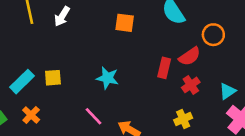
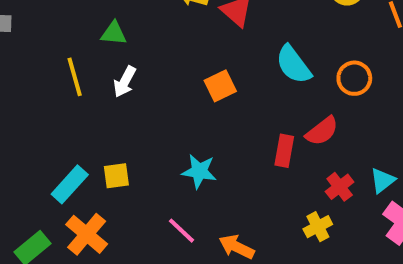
orange square: (125, 23) -> (220, 86), turned -30
orange circle: (213, 35) -> (354, 78), moved
red cross: (191, 85) -> (340, 187), moved
orange cross: (31, 115) -> (87, 234), size x1.5

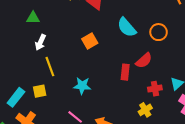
yellow line: (75, 77) -> (50, 67), moved
red cross: (340, 187) -> (155, 89), turned 32

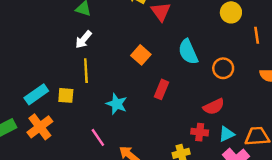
orange square: (90, 41) -> (141, 55), turned -35
red semicircle: (144, 60) -> (214, 107), moved
red rectangle: (125, 72) -> (161, 89), moved

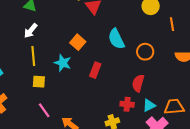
yellow square: (66, 95) -> (39, 82), moved
cyan star: (117, 104) -> (63, 63), moved
red semicircle: (214, 107) -> (138, 83), turned 132

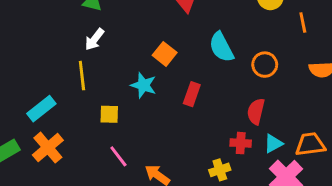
yellow line: (33, 56) -> (82, 76), moved

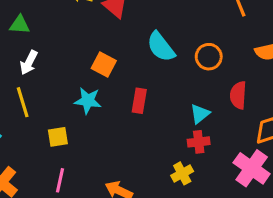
red semicircle: (256, 111) -> (238, 95), moved
cyan triangle: (273, 144) -> (200, 114), moved
pink line: (118, 156) -> (60, 180), moved, turned 60

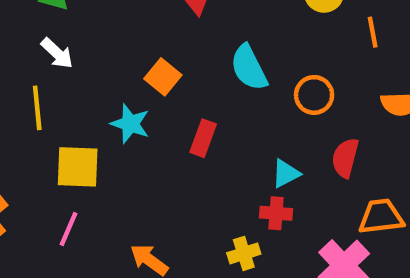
white arrow: (29, 63) -> (57, 53), turned -85
yellow square: (58, 137) -> (78, 167), size x1.5

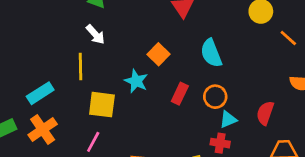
orange line: (373, 32) -> (288, 38), turned -42
orange circle: (314, 95) -> (215, 97), moved

